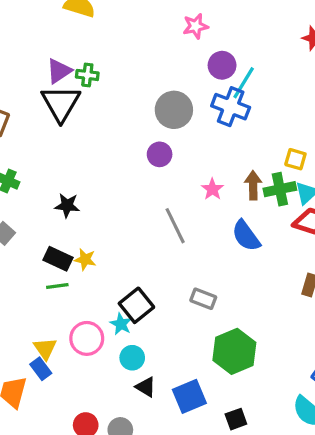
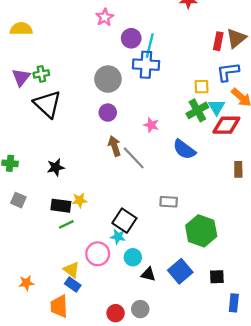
black triangle: (61, 103) -> (47, 104), moved
brown arrow: (253, 185) -> (114, 146), moved
black square: (236, 419) -> (217, 277), turned 35

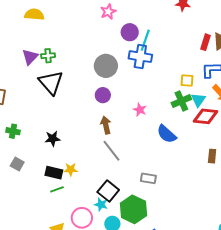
gray line: (134, 158) -> (112, 151), moved
green hexagon: (201, 231) -> (133, 209), moved

